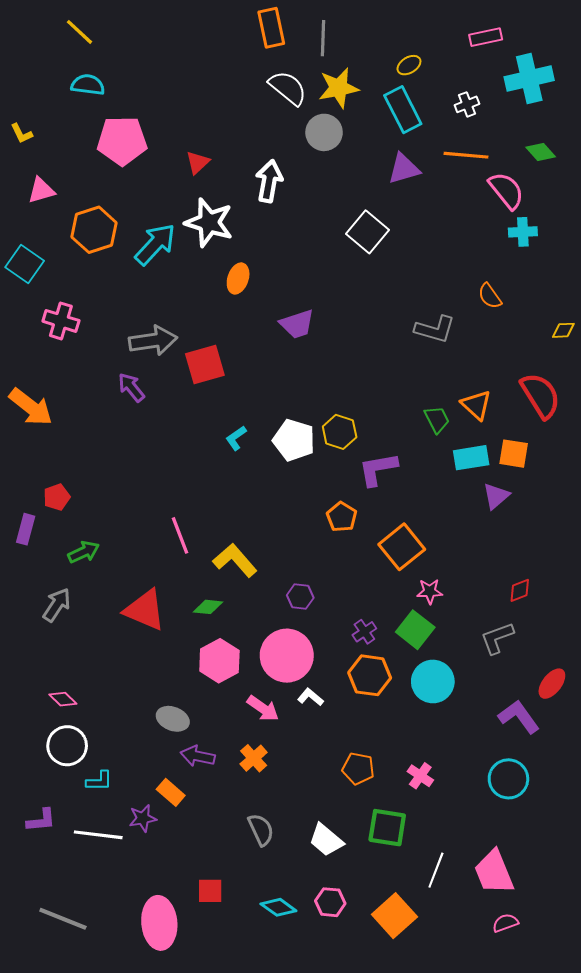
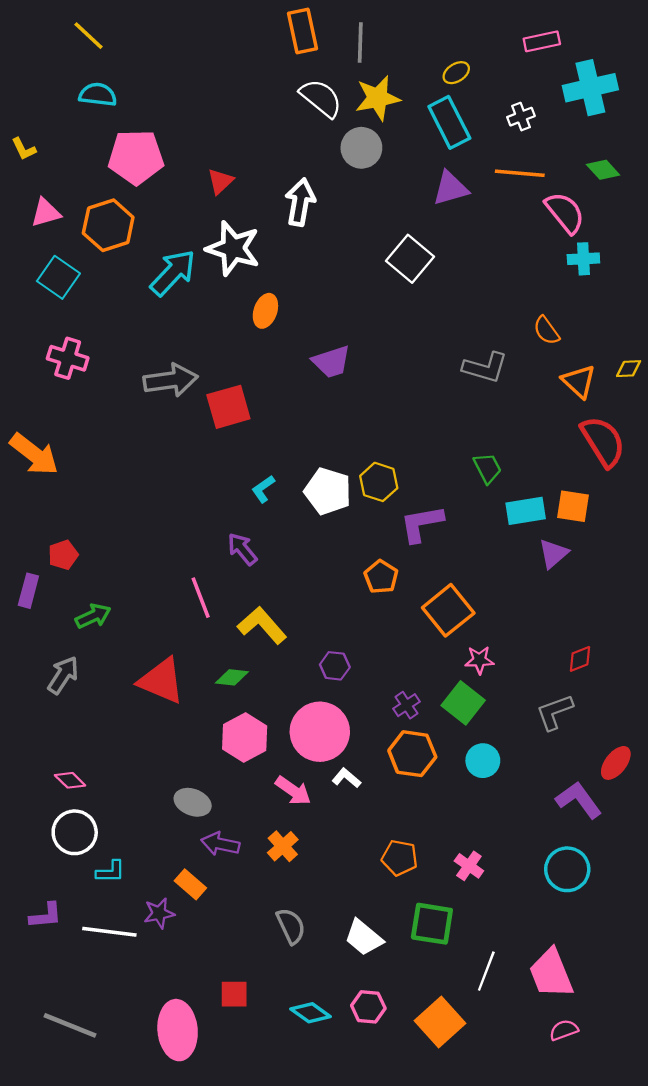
orange hexagon: (94, 230) -> (108, 225), moved
cyan square: (25, 264) -> (58, 277), moved
purple arrow: (131, 387) -> (242, 549), moved
orange triangle: (476, 405) -> (579, 381), moved
cyan circle: (433, 681) -> (483, 761), size x0.7

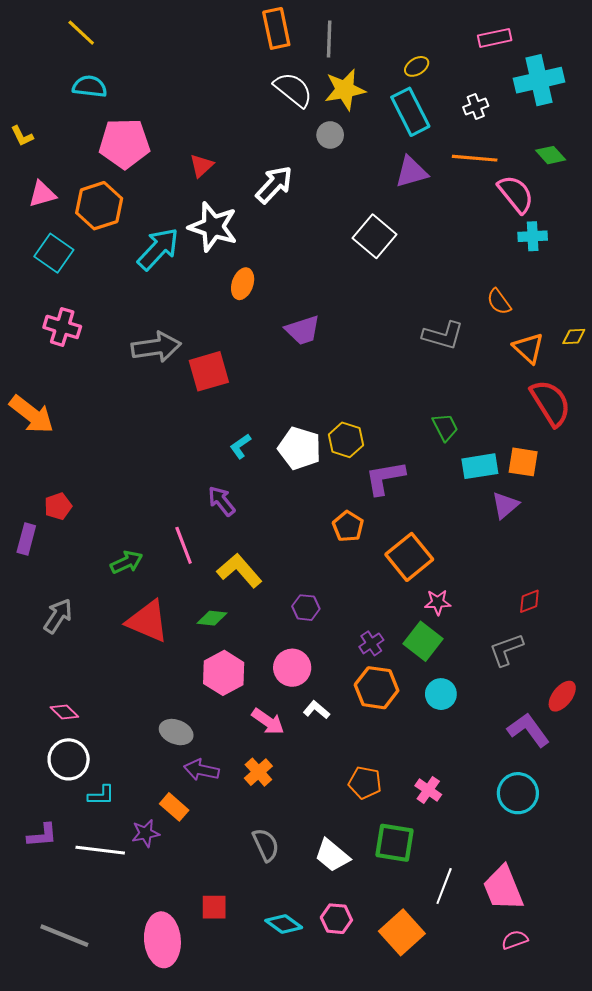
gray circle: (361, 148) -> (330, 135), size x0.7
white arrow: (300, 202) -> (274, 185), turned 33
green arrow: (93, 616) -> (127, 562), moved
pink circle: (320, 732) -> (292, 668), size x0.7

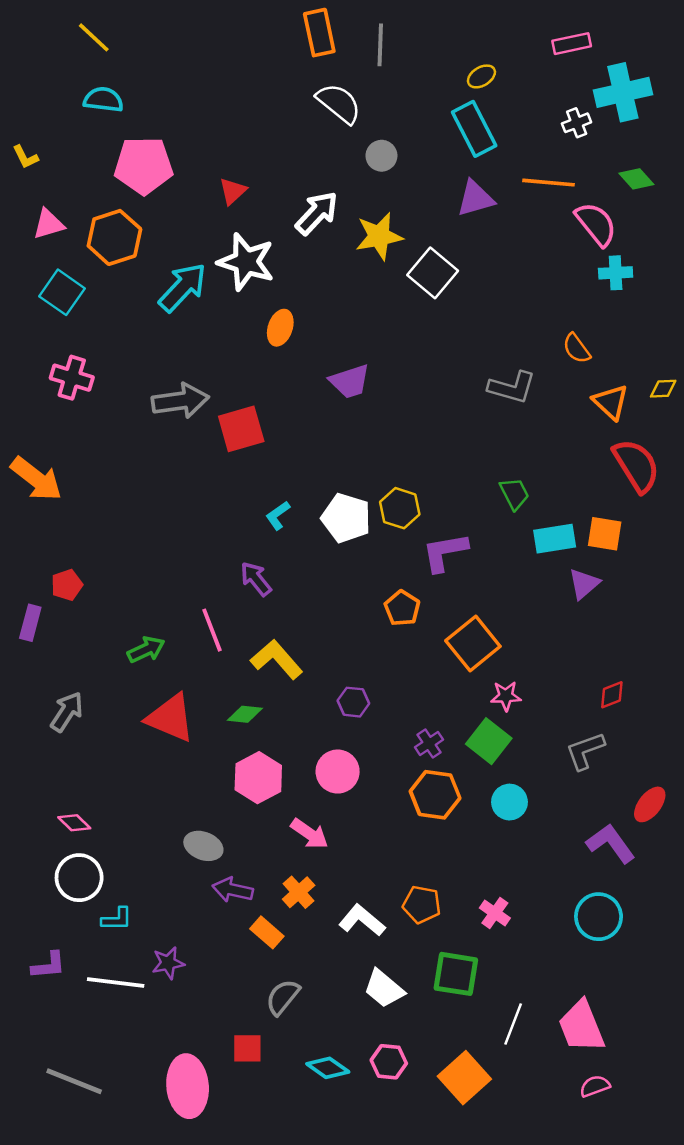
yellow star: (345, 90) -> (379, 236), moved
white cross: (476, 107) -> (577, 123), moved
white L-shape: (316, 710) -> (362, 920), moved, size x1.5
orange rectangle: (174, 807) -> (267, 932), moved
gray semicircle: (266, 845) -> (283, 997), moved, turned -116

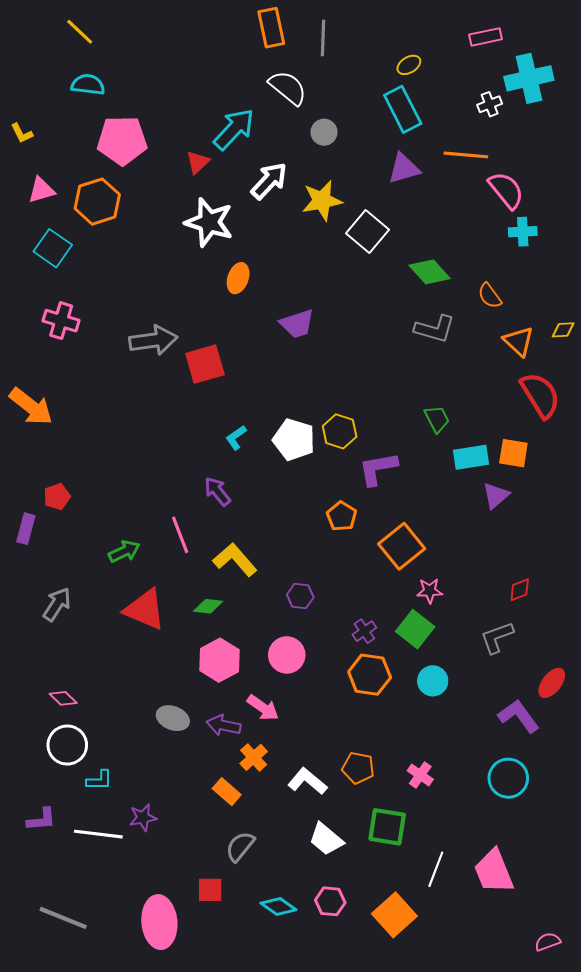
green diamond: (636, 179) -> (430, 272), moved, size x1.4
cyan arrow: (183, 287) -> (234, 129), moved
purple arrow: (233, 890) -> (224, 725), moved
pink semicircle: (595, 1086) -> (548, 942), moved

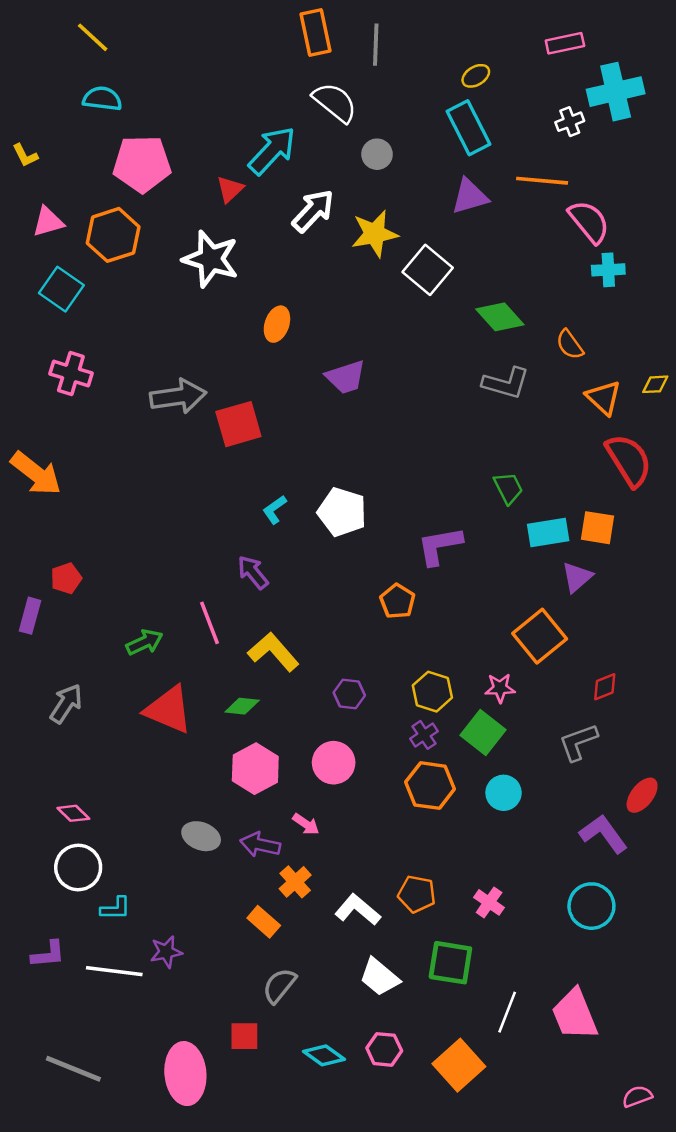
white star: (209, 222) -> (211, 259), moved
yellow hexagon: (340, 431) -> (432, 692), moved
orange square: (402, 546) -> (540, 636), moved
pink arrow: (263, 708) -> (306, 824), size x0.7

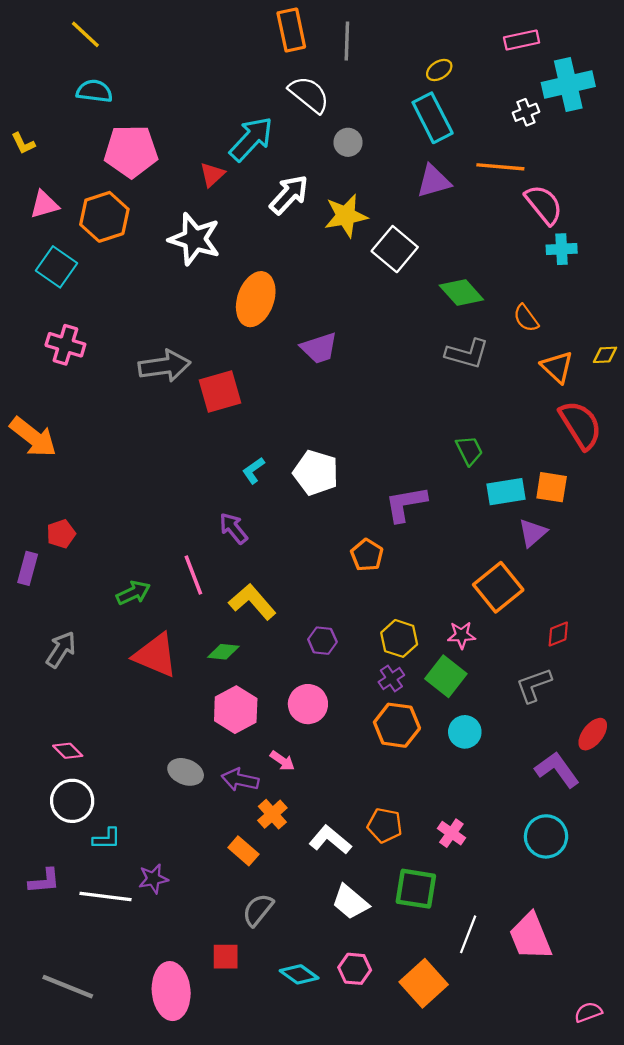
orange ellipse: (277, 324) -> (256, 299), size x1.6

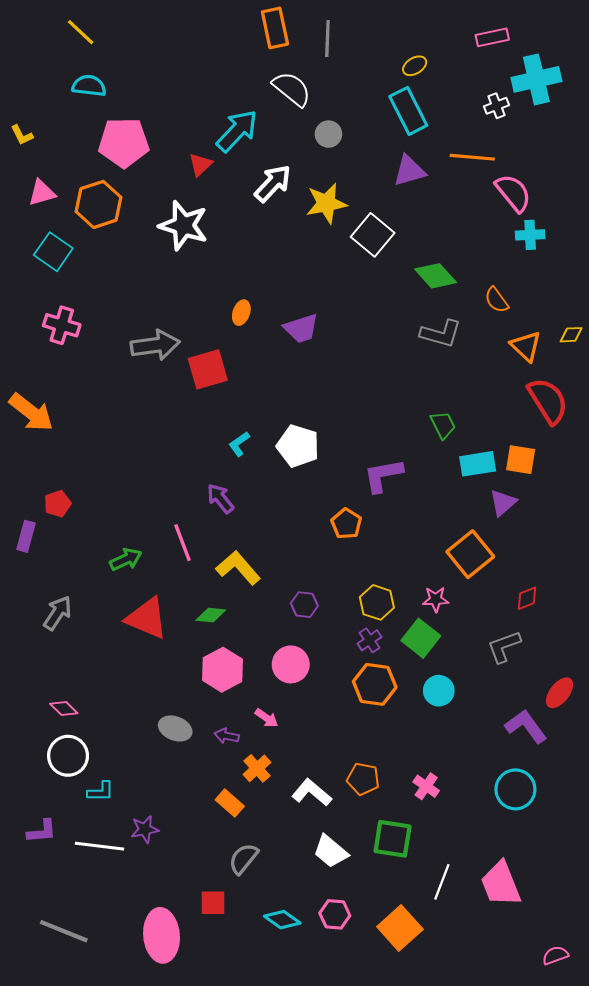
orange ellipse: (256, 299) -> (241, 313), moved, size x0.5
purple arrow: (240, 780) -> (227, 736), size x0.7

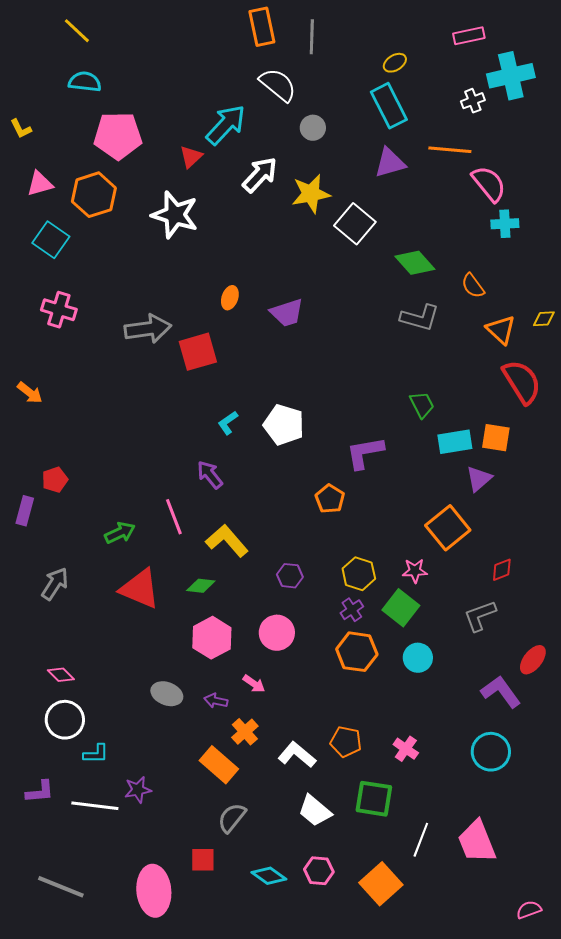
orange arrow: (31, 412) -> (30, 393), size x0.6
orange rectangle: (230, 803) -> (219, 765), size x1.4

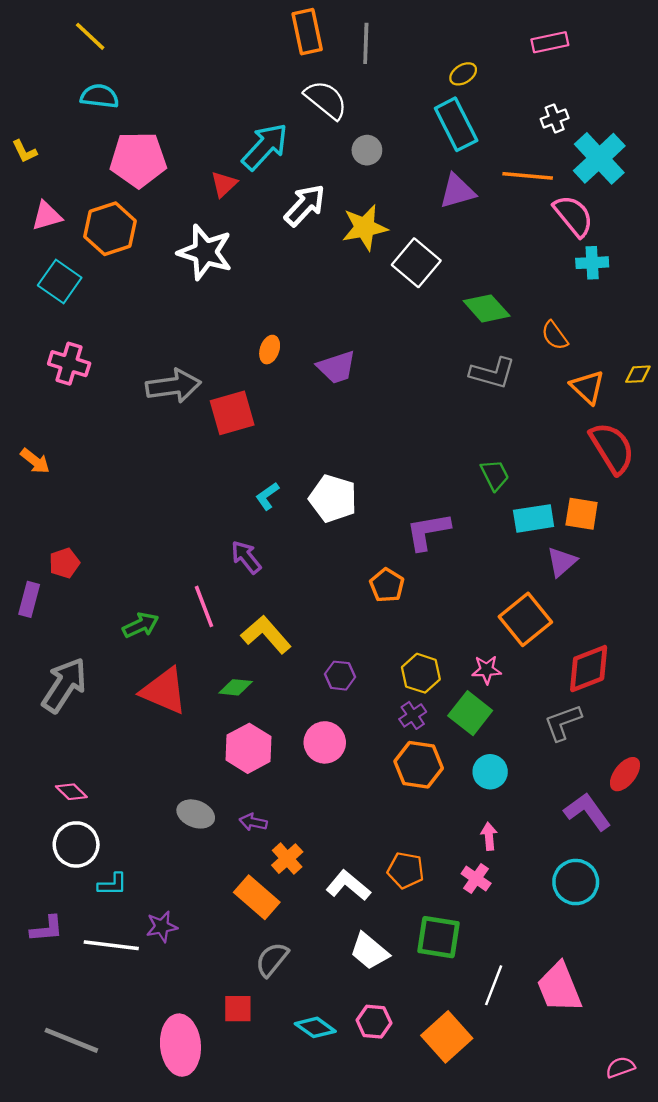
cyan cross: (511, 76) -> (599, 158), moved, turned -30
red diamond: (502, 570) -> (589, 669), size x1.8
gray arrow: (55, 584) -> (64, 685), size x1.4
pink arrow: (254, 684) -> (489, 836), moved, turned -130

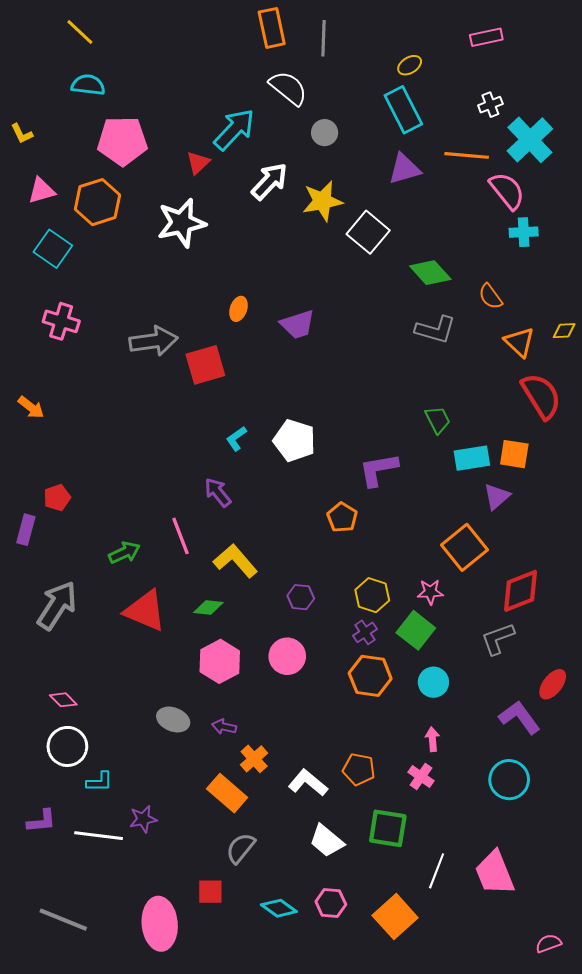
white star: (205, 252) -> (181, 223), turned -30

